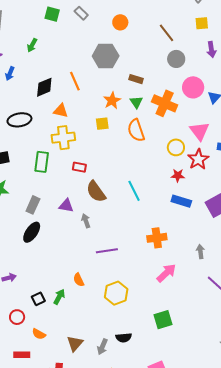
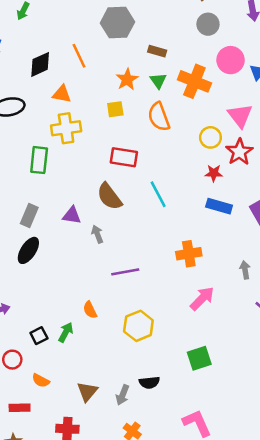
red rectangle: (79, 167) -> (124, 157), moved, size x1.5

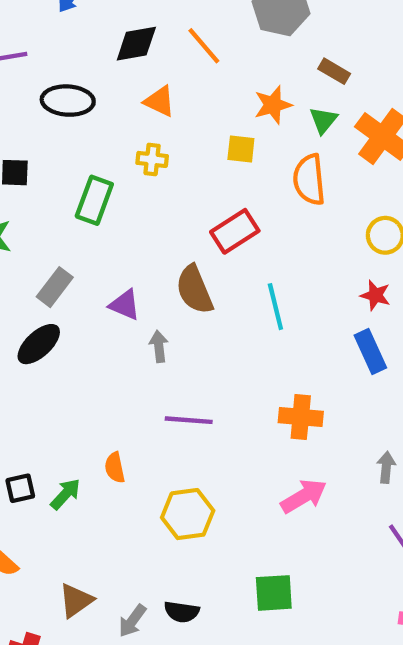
orange line: (79, 56) -> (204, 46), turned -30
yellow cross: (66, 128) -> (152, 159), size x0.6
red rectangle: (124, 157) -> (235, 231), turned -56
blue rectangle: (219, 206) -> (370, 352), turned 35

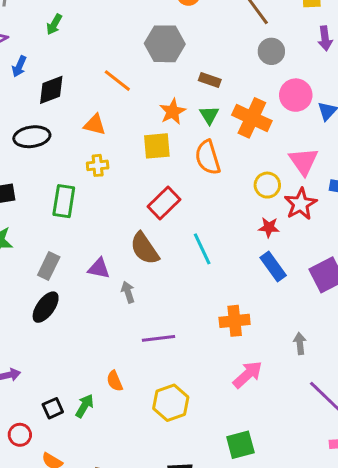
black diamond: (136, 44) -> (51, 90), moved
yellow square: (241, 149) -> (157, 146), size x1.4

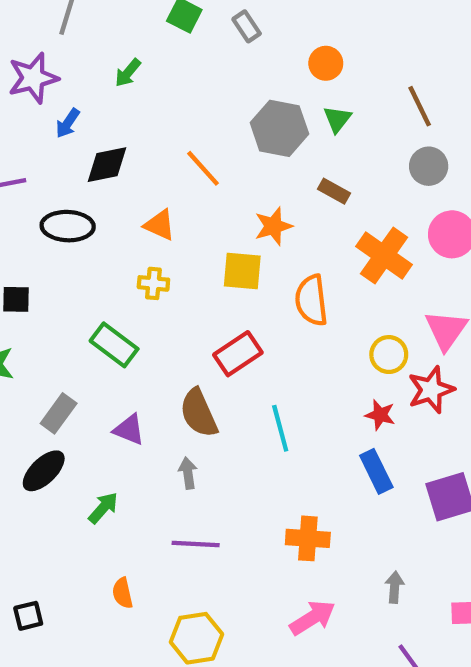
green triangle: (209, 115) -> (337, 119), moved
green rectangle: (64, 201) -> (114, 345), moved, turned -72
gray arrow: (128, 292) -> (188, 473), moved
green arrow: (85, 406) -> (103, 508), moved

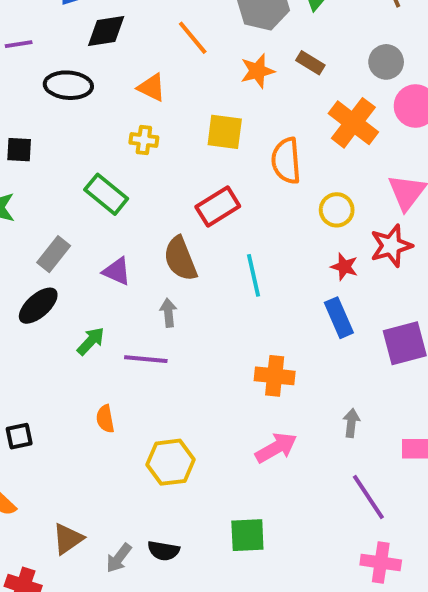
gray circle: (429, 166) -> (386, 62), moved
orange star: (273, 226) -> (257, 71), moved
yellow circle: (389, 355) -> (337, 210), moved
purple line: (196, 544) -> (146, 359), moved

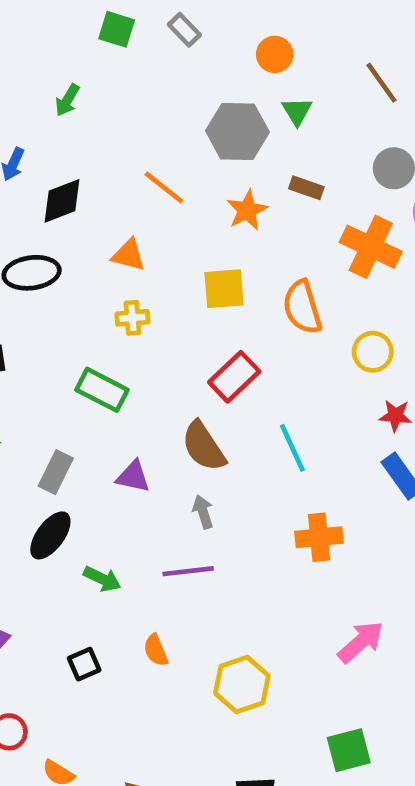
green arrow: (91, 341) -> (102, 579), moved, turned 84
orange cross: (275, 376) -> (319, 537), moved
black square: (19, 436) -> (84, 664), moved

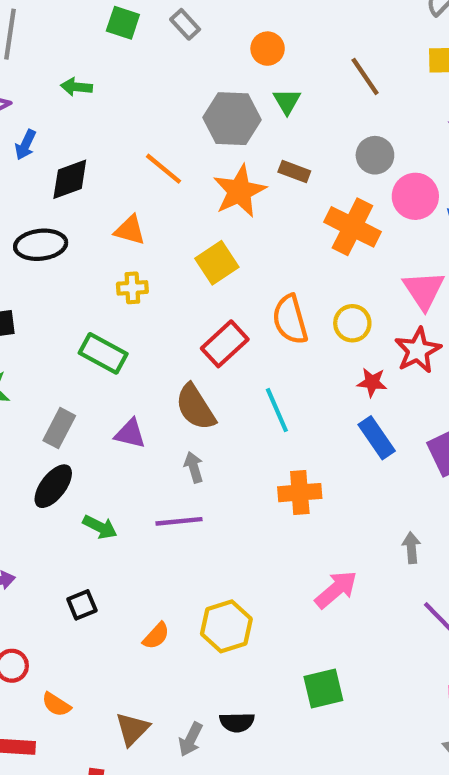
green arrow: (67, 100) -> (76, 87), turned 64
orange star: (247, 210) -> (240, 191), size x1.4
yellow square: (224, 289) -> (217, 263), turned -30
orange semicircle: (302, 307) -> (290, 320), moved
orange semicircle: (156, 650) -> (156, 636), moved, turned -116

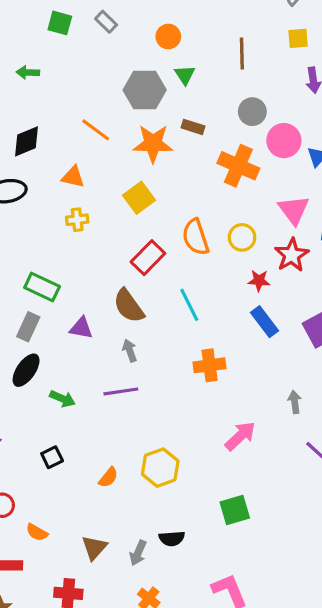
brown line: (365, 76) -> (242, 53), turned 36
orange star: (240, 191) -> (153, 144), turned 30
green rectangle: (103, 353) -> (42, 287), moved

